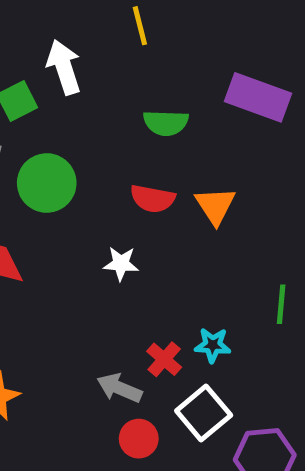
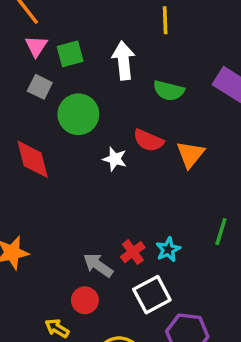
white arrow: (64, 67) -> (123, 60), moved
white star: (121, 264) -> (115, 159), moved
cyan star: (213, 345) -> (168, 249), turned 30
red circle: (139, 439) -> (85, 300), moved

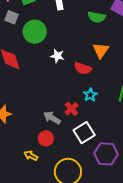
green semicircle: (169, 91) -> (97, 17), moved
red semicircle: (148, 140) -> (83, 68), moved
cyan star: (168, 249) -> (90, 95), moved

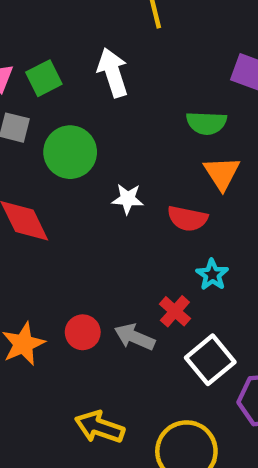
green semicircle: (97, 17) -> (206, 123), moved
red circle: (46, 138) -> (83, 332), moved
yellow arrow: (31, 156) -> (99, 427), size x1.5

